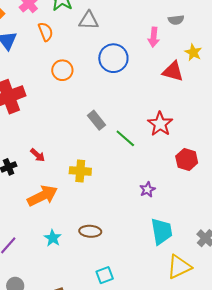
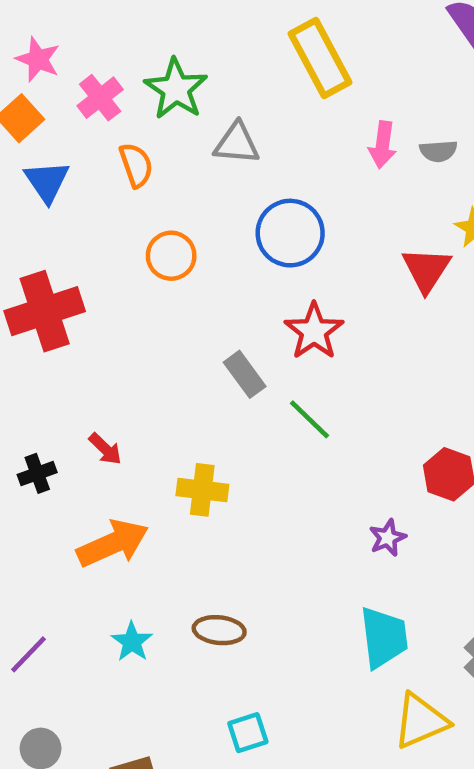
pink arrow: (154, 37) -> (383, 145), moved
red triangle: (173, 71) -> (426, 270), turned 45
red star: (160, 124) -> (314, 331), moved
purple star: (147, 189) -> (388, 538), moved

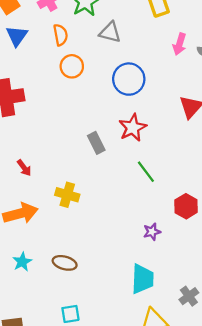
orange circle: (171, 256) -> (72, 66), moved
green line: (310, 419) -> (146, 172), moved

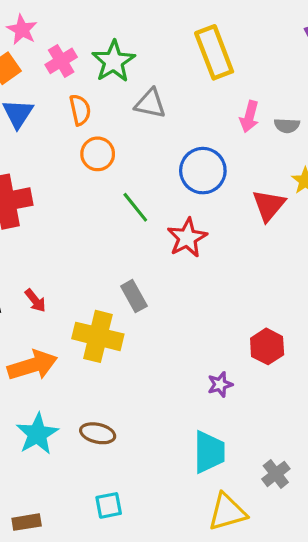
blue circle: (129, 79) -> (203, 171), moved
gray rectangle: (96, 143) -> (134, 296), moved
green line: (146, 172) -> (135, 207), moved
yellow cross: (67, 195) -> (98, 336), size x1.4
cyan star: (22, 262) -> (37, 434), size x1.5

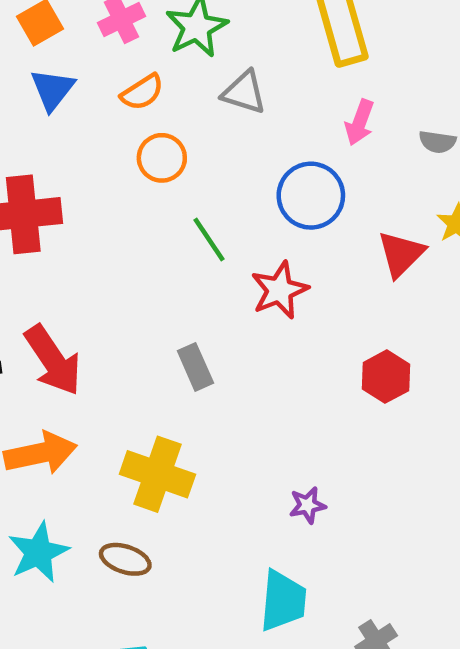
orange semicircle: (80, 110) -> (142, 92), turned 64
pink arrow: (249, 117) -> (360, 122), moved
red arrow: (35, 300) -> (53, 360), size x2.0
yellow cross: (98, 336) -> (157, 474), moved
red hexagon: (267, 346) -> (386, 377), moved

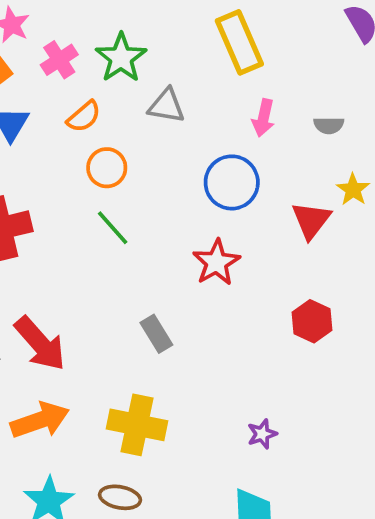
green line: (209, 239) -> (113, 228), moved

